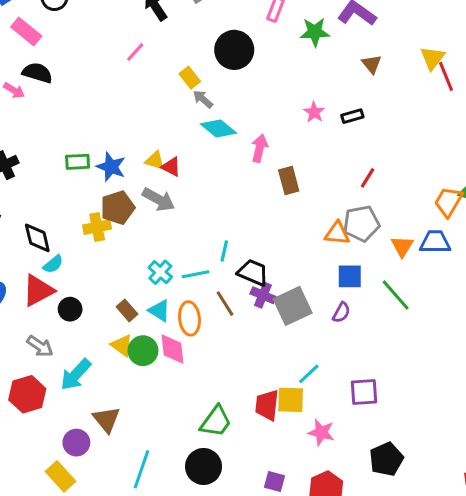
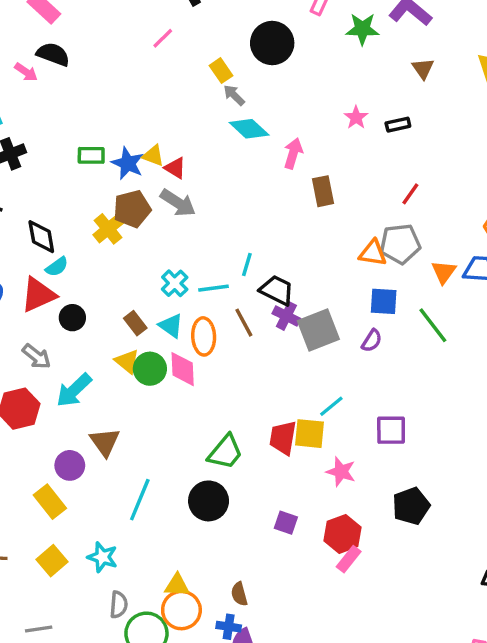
yellow triangle: (155, 161) -> (153, 156), moved
red triangle: (171, 167) -> (175, 168), moved
yellow cross: (97, 227) -> (108, 229), turned -32

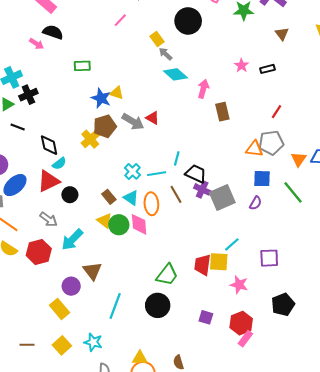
green rectangle: (91, 155) -> (82, 66), moved
red triangle: (175, 168) -> (153, 118), moved

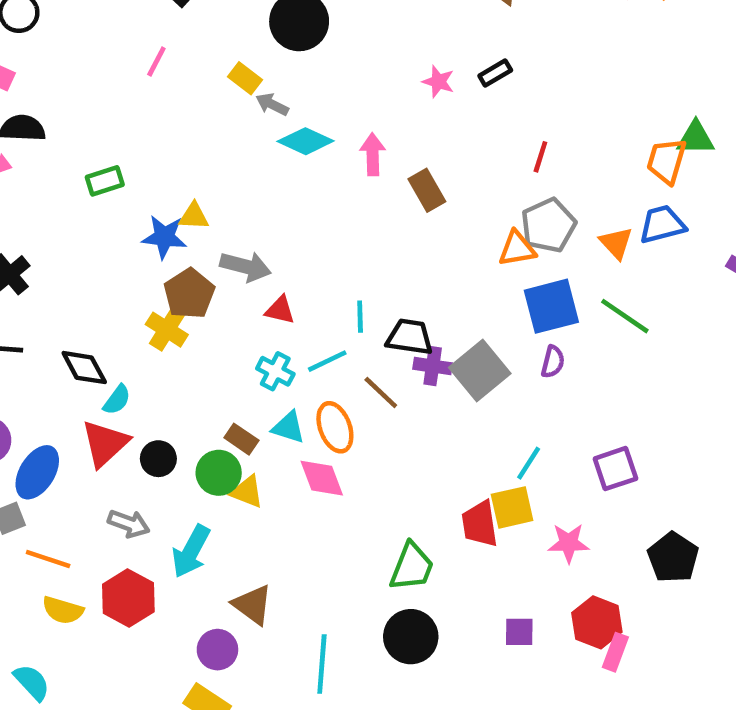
red triangle: (153, 118) -> (280, 310), moved
blue square: (262, 179) -> (551, 306), size x1.4
green circle: (119, 225) -> (219, 473), moved

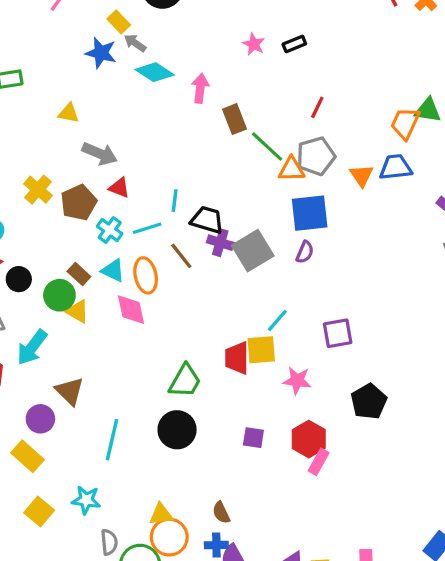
blue star: (164, 237) -> (101, 53), moved
brown pentagon: (189, 294) -> (79, 202), moved
green line: (625, 316) -> (267, 147), moved

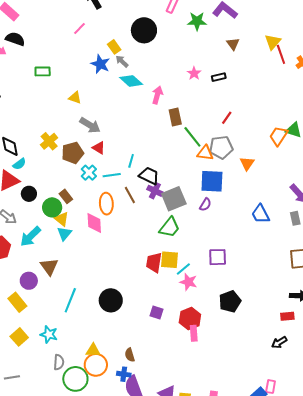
blue trapezoid: (396, 167) -> (261, 214), moved, turned -120
cyan triangle: (113, 271) -> (64, 234), moved, turned 35
cyan line: (277, 320) -> (183, 269), moved
green trapezoid: (185, 381) -> (169, 227), moved
pink rectangle: (319, 462) -> (194, 333), turned -42

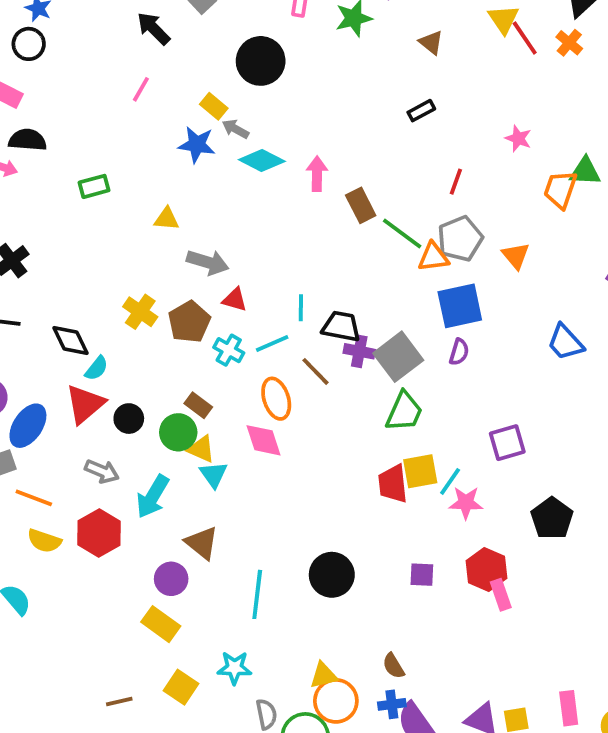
pink star: (194, 73) -> (518, 138), moved

